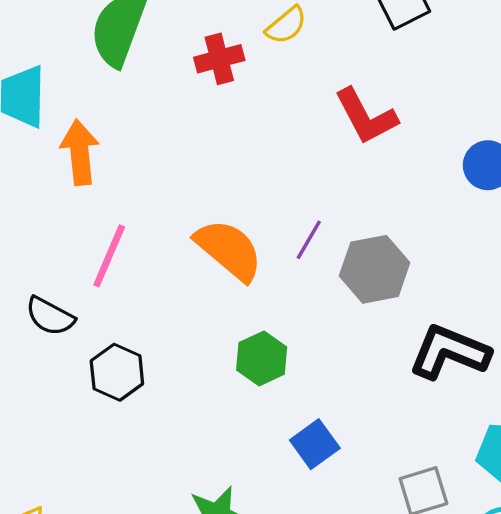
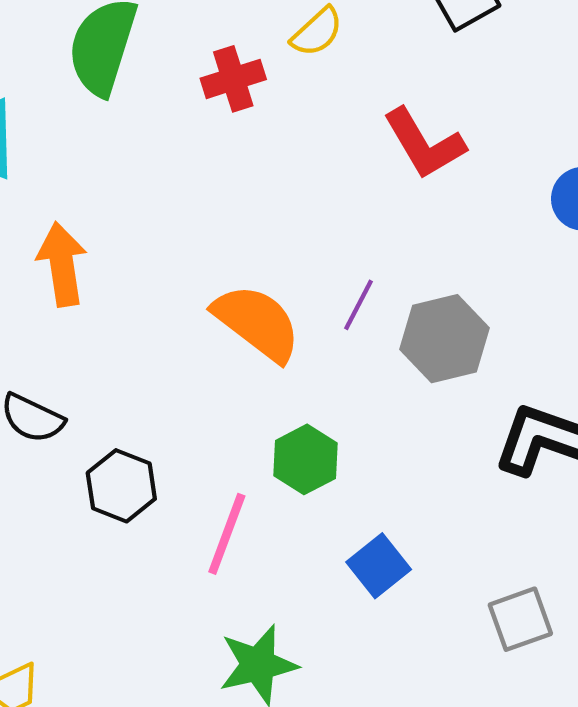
orange arrow: (80, 152) -> (62, 264), moved
pink line: (109, 256) -> (227, 534), moved

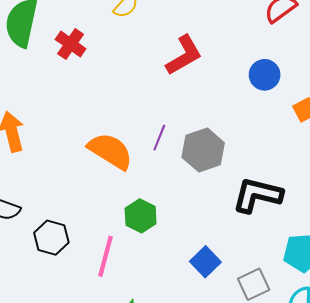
red cross: (233, 79) -> (71, 44), moved, turned -32
red L-shape: (424, 144) -> (184, 55), turned -84
blue square: (379, 566) -> (205, 262), moved

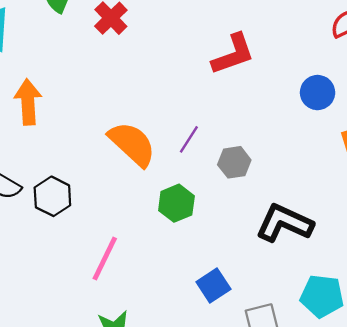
gray hexagon: (203, 150) -> (234, 162), size x0.7
green hexagon: (141, 216) -> (176, 203), moved
black hexagon: (51, 238) -> (52, 196), moved

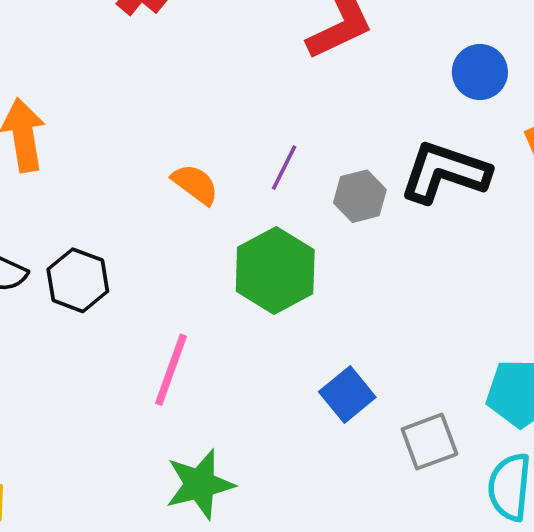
orange semicircle: (132, 144) -> (195, 184), size x0.6
green hexagon: (176, 203) -> (275, 271), size x1.4
black L-shape: (284, 223) -> (445, 172), moved

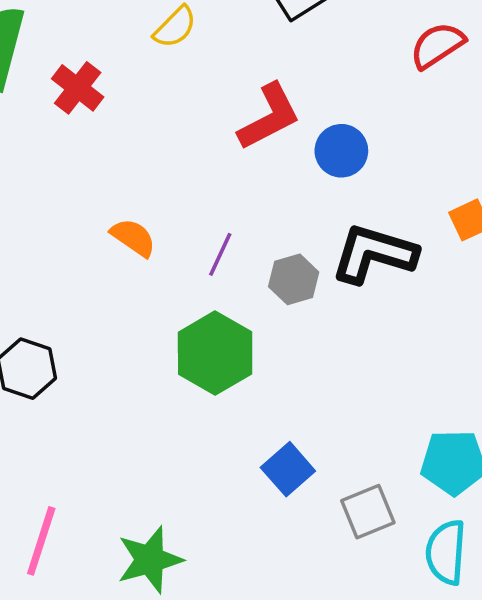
blue circle: (480, 72) -> (341, 151), moved
orange semicircle: (195, 184) -> (133, 238), moved
pink line: (171, 370) -> (41, 541), moved

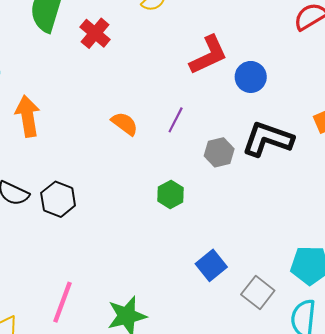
purple line: (220, 254) -> (176, 120), moved
green hexagon: (215, 353) -> (171, 194), size x0.6
gray square: (368, 512) -> (258, 293), turned -32

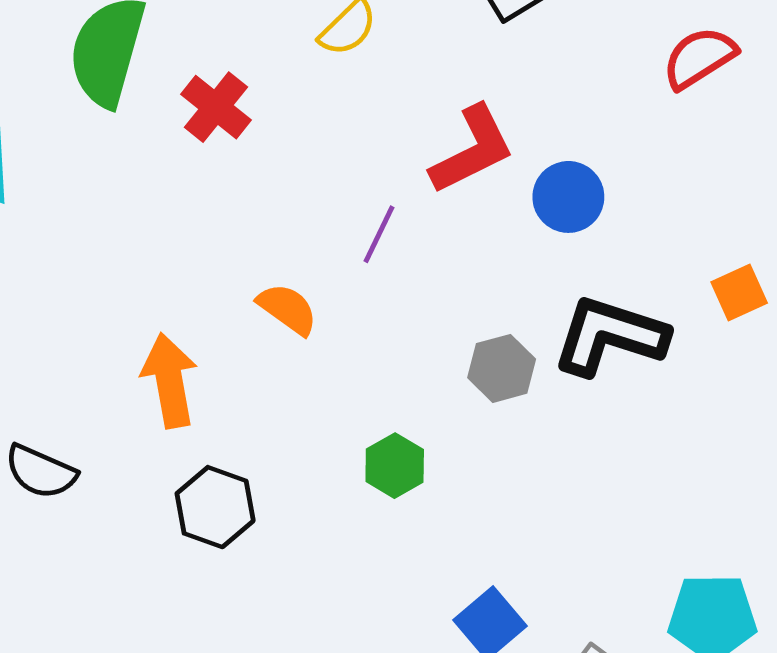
orange arrow: (28, 116) -> (169, 380), moved
purple line: (176, 120) -> (379, 234), moved
black hexagon: (58, 199) -> (215, 507), moved

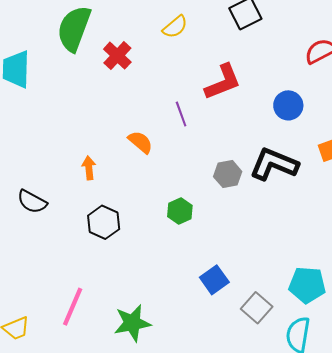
blue circle: (568, 197) -> (288, 105), moved
purple line: (379, 234) -> (181, 114), turned -50
orange arrow: (169, 380) -> (89, 168), size x0.6

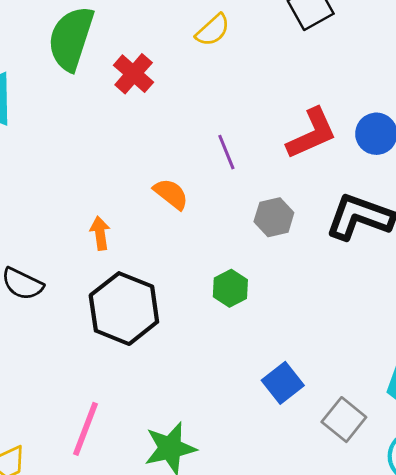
red L-shape: (223, 82) -> (312, 134), moved
gray hexagon: (228, 174) -> (274, 217), moved
black hexagon: (104, 222) -> (124, 309), size x1.5

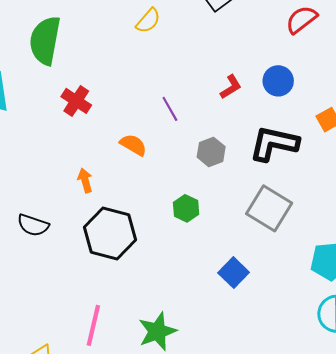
red cross: (134, 74) -> (76, 101), moved
red L-shape: (312, 134) -> (231, 87), size x0.6
gray square: (344, 420) -> (269, 208), moved, size x1.4

